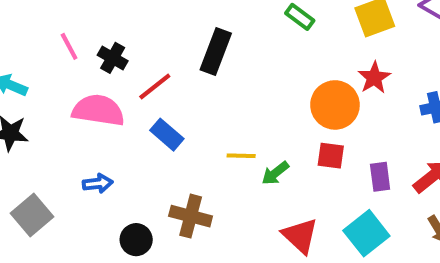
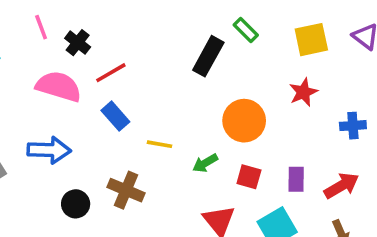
black rectangle: (216, 52) -> (208, 56), moved
orange circle: (335, 105) -> (244, 121), moved
yellow line: (241, 156) -> (159, 144), moved
red square: (331, 156) -> (249, 177), moved
blue arrow: (98, 183) -> (49, 150), size x1.6

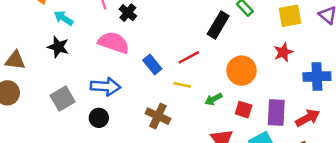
red line: (111, 73) -> (189, 57), moved
blue cross: (353, 126) -> (317, 77), size x1.5
purple rectangle: (296, 179) -> (276, 112), size x1.5
black circle: (76, 204) -> (99, 118), moved

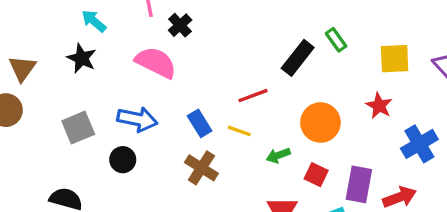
red star: (283, 52) -> (379, 106), turned -30
brown triangle: (15, 60) -> (22, 68), turned 50
blue rectangle: (152, 64) -> (200, 123), moved
blue cross: (317, 77) -> (419, 144), turned -36

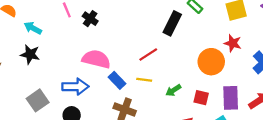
pink semicircle: (156, 62) -> (96, 59), moved
orange circle: (320, 123) -> (211, 62), moved

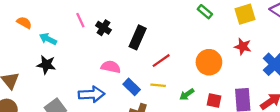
black rectangle: (172, 23) -> (138, 37), moved
pink semicircle: (96, 59) -> (111, 67), size x0.7
orange circle: (211, 62) -> (209, 62), moved

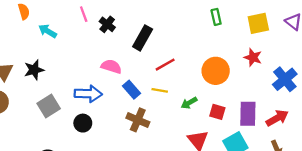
green rectangle: (205, 12) -> (216, 17), turned 32
orange semicircle: (24, 23) -> (24, 11), turned 40
black star: (46, 65) -> (34, 70), moved, turned -30

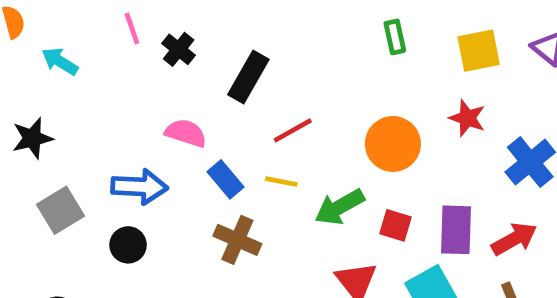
green arrow: (189, 103) -> (340, 207), size x1.5

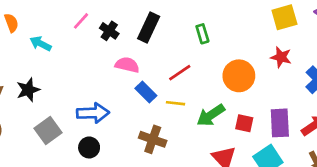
pink line: (132, 29) -> (81, 21), turned 66
green rectangle: (395, 37) -> (202, 34), moved
black rectangle: (248, 77) -> (149, 27), moved
pink semicircle: (186, 133) -> (127, 65), moved
blue rectangle: (226, 179) -> (146, 92), moved

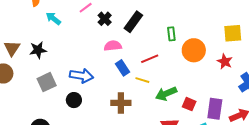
pink semicircle: (127, 65) -> (113, 46), turned -30
orange circle: (239, 76) -> (194, 50), moved
brown cross: (153, 139) -> (121, 103), turned -30

